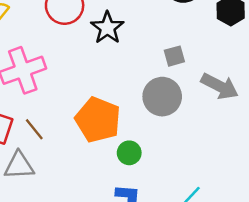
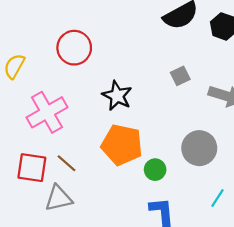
black star: (107, 28) -> (117, 96), moved
gray circle: (162, 97) -> (199, 148), moved

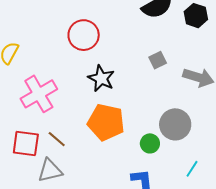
red circle: (74, 48) -> (84, 35), moved
green circle: (155, 170) -> (150, 143), moved

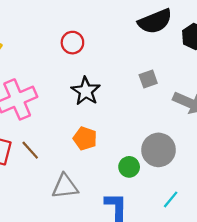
red circle: (84, 35) -> (72, 43), size x0.7
orange pentagon: (106, 122) -> (85, 138), size x0.6
gray triangle: (50, 171) -> (65, 186), moved

